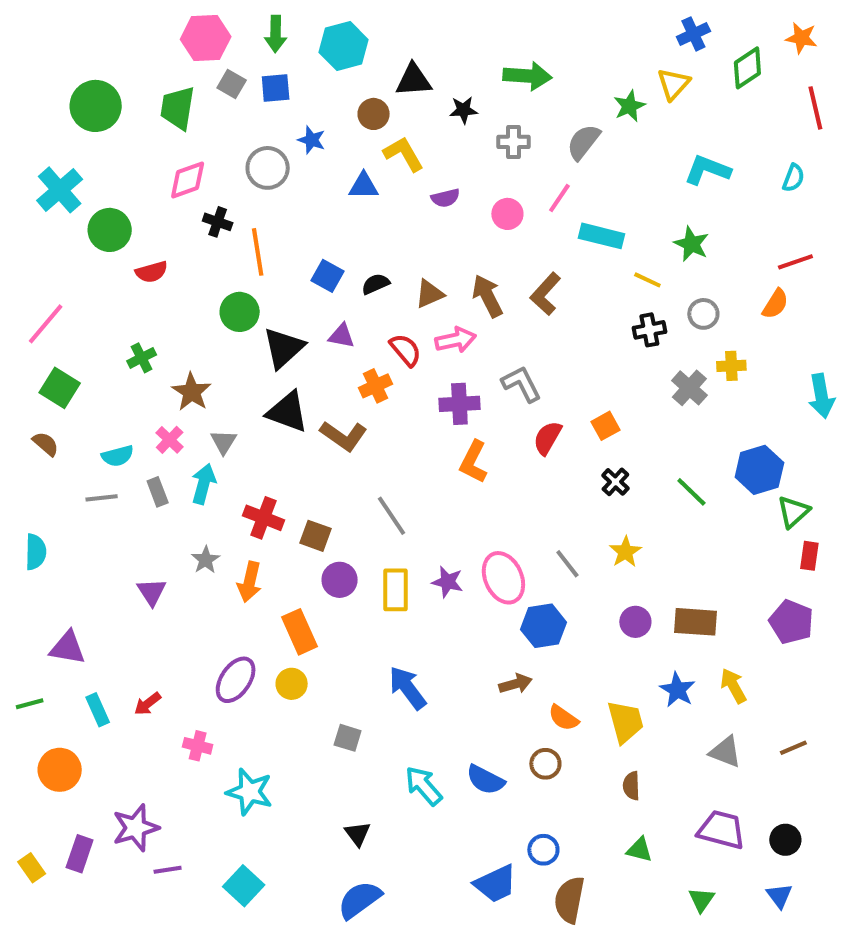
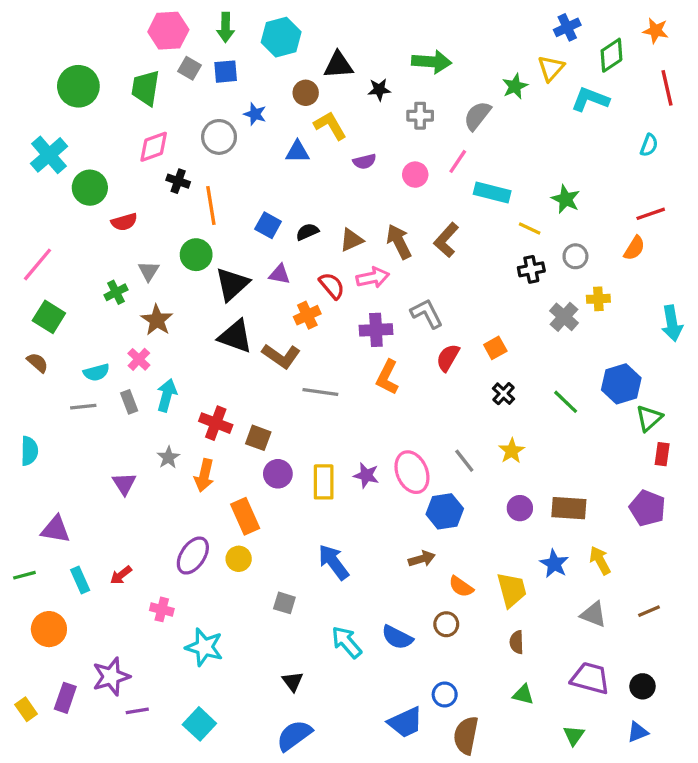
cyan L-shape: (707, 170) -> (590, 99), moved
gray triangle: (224, 442) -> (149, 271), moved
gray line: (392, 516) -> (320, 392), moved, turned -48
blue triangle: (779, 896) -> (638, 732), turned 45

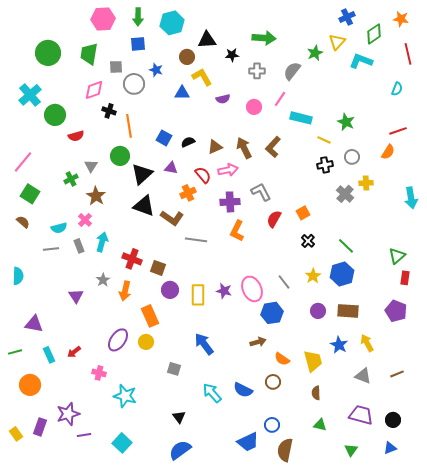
gray square: (190, 68) -> (116, 67), moved, turned -32
blue hexagon: (621, 384) -> (342, 274), moved

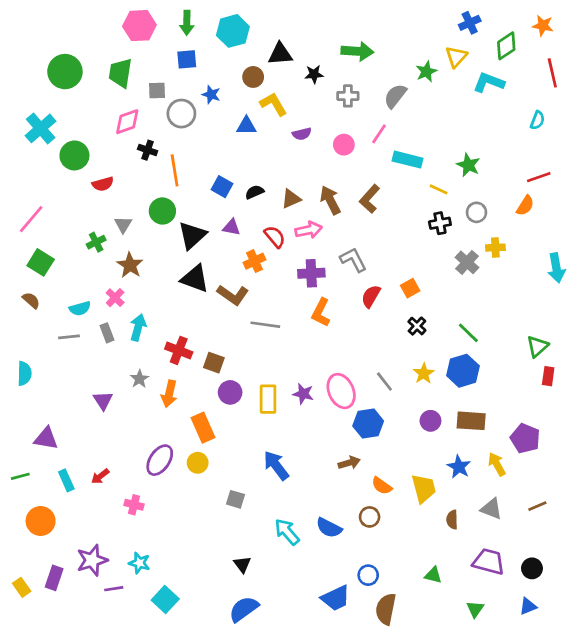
purple pentagon: (396, 311) -> (525, 438), moved
brown semicircle: (316, 393) -> (452, 520), moved
cyan star: (125, 396) -> (139, 563), moved, size x0.7

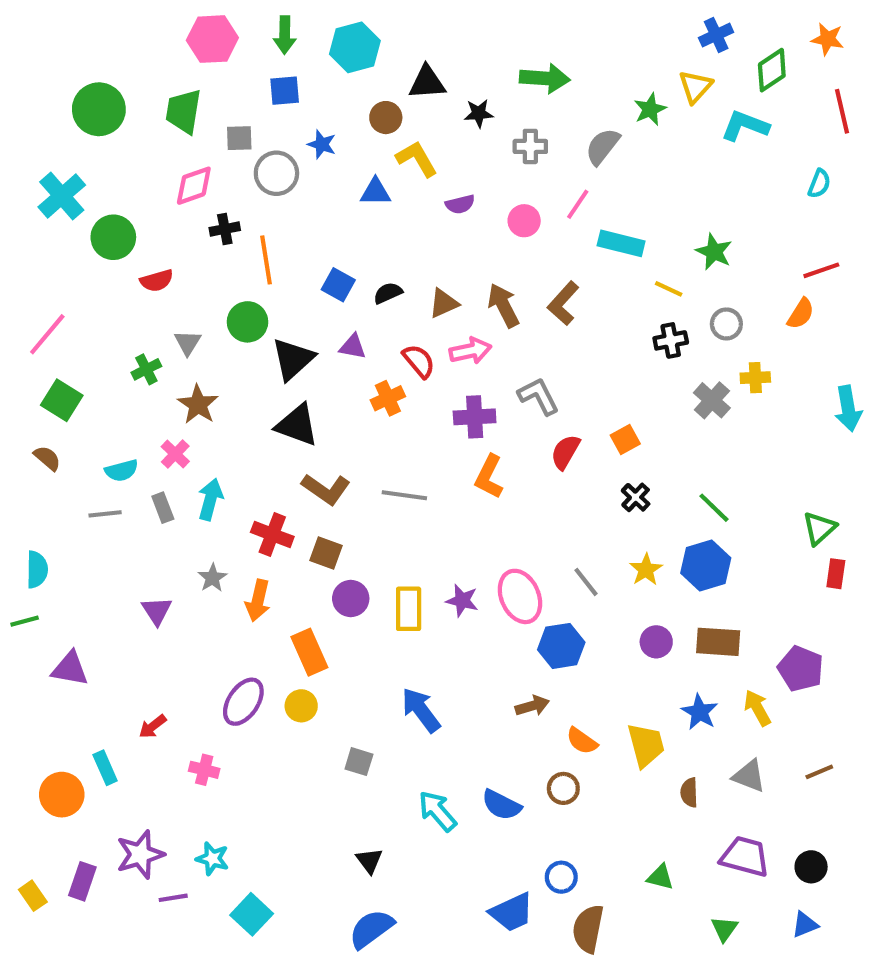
black cross: (148, 150) -> (225, 229), turned -30
brown L-shape: (233, 295) -> (326, 489), moved
green line: (20, 476) -> (25, 621), moved
cyan rectangle: (66, 480) -> (105, 768), moved

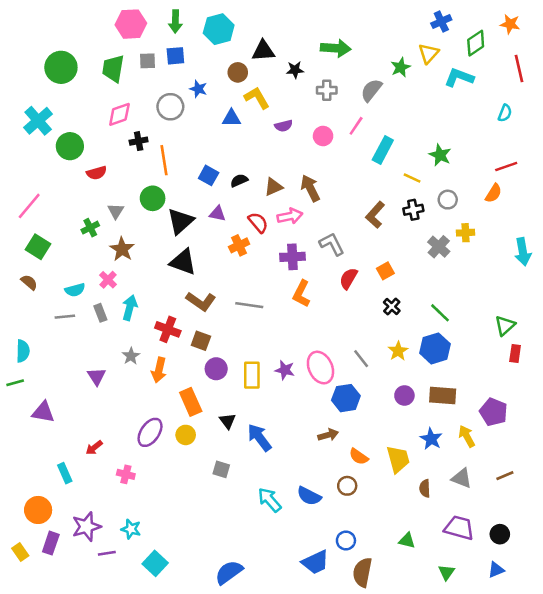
gray square: (239, 138) -> (147, 61), moved
cyan rectangle: (621, 243) -> (383, 150), turned -76
brown L-shape: (563, 303) -> (375, 215), moved
orange circle: (62, 795) -> (38, 510), moved
black triangle: (369, 861) -> (228, 421), moved

